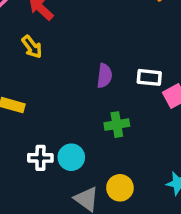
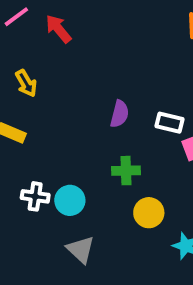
yellow arrow: (32, 47) -> (26, 83), moved
yellow circle: (120, 188) -> (149, 213), moved

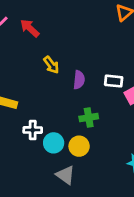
yellow arrow: (26, 83) -> (51, 65), moved
white cross: (35, 196) -> (33, 130), moved
yellow circle: (149, 213) -> (79, 146), moved

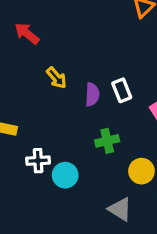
white rectangle: (114, 81) -> (122, 90), moved, turned 66
yellow circle: (79, 146) -> (141, 171), moved
gray triangle: (65, 175) -> (120, 209), moved

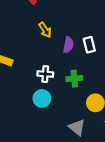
white cross: (38, 161) -> (45, 74), moved

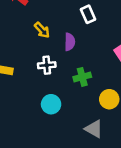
white rectangle: (89, 45) -> (88, 14), moved
white cross: (45, 74) -> (47, 65), moved

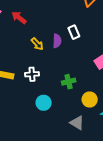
purple semicircle: (70, 42) -> (57, 41), moved
white cross: (47, 65) -> (32, 74), moved

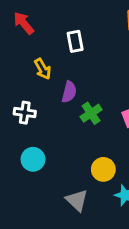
white rectangle: (74, 32) -> (75, 41), moved
purple semicircle: (57, 41) -> (69, 92), moved
green cross: (69, 82) -> (91, 113), moved, turned -32

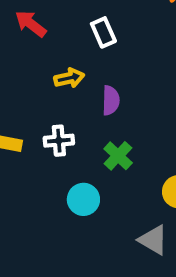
yellow arrow: (43, 69) -> (69, 78), turned -60
green cross: (91, 113) -> (118, 156), moved

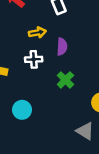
white cross: (59, 141) -> (34, 59), moved
cyan circle: (83, 199) -> (22, 110), moved

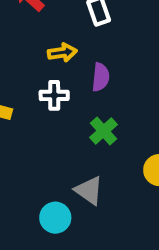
cyan circle: (22, 110) -> (55, 218), moved
gray triangle: (85, 131) -> (89, 190), moved

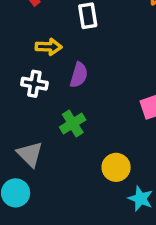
gray triangle: (89, 190) -> (30, 154), moved

